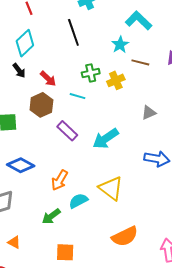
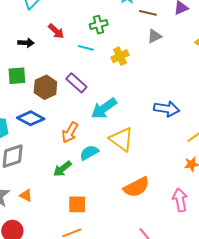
black arrow: (19, 71) -> (26, 43), moved, turned -49
yellow cross: (116, 80) -> (120, 56), moved
brown hexagon: (41, 105) -> (45, 87), moved
gray triangle: (149, 113) -> (154, 36), moved
cyan arrow: (106, 139) -> (104, 108), moved

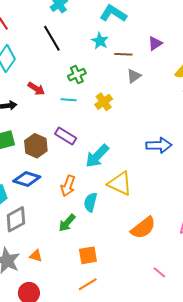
cyan semicircle: (89, 153) -> (90, 202), turned -36

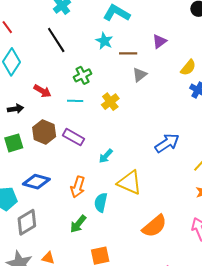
blue arrow: (159, 145) -> (167, 143), turned -30
brown hexagon: (36, 146) -> (44, 132), moved
cyan arrow: (97, 156) -> (106, 156), size x0.6

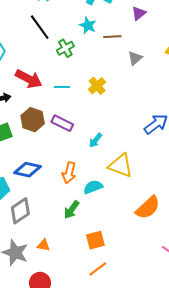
purple triangle: (159, 41) -> (139, 13), moved
green cross: (83, 75) -> (65, 48), moved
gray triangle: (140, 75) -> (135, 58), moved
red arrow: (42, 91) -> (29, 79), size x1.5
cyan semicircle: (101, 202) -> (93, 187), turned 60

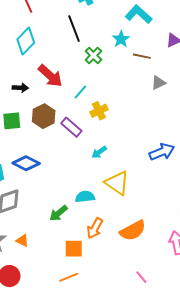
green cross: (65, 48) -> (93, 55), turned -30
yellow cross: (97, 86) -> (99, 111), moved
cyan line: (62, 87) -> (80, 92), turned -63
orange arrow: (69, 173) -> (95, 228), moved

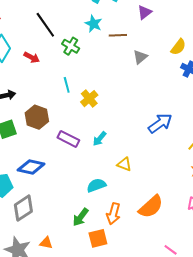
red arrow: (50, 76) -> (32, 57), moved, size x0.6
cyan line: (80, 92) -> (67, 85), turned -42
purple rectangle: (71, 127) -> (68, 139), moved
yellow triangle: (117, 183) -> (124, 164), size x0.6
green arrow: (58, 213) -> (81, 217), moved

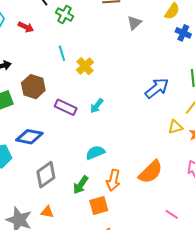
yellow triangle: (124, 164) -> (175, 127), moved, turned -35
gray diamond: (23, 208) -> (46, 175), moved

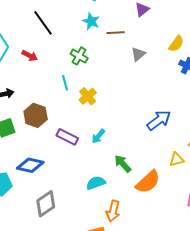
green cross: (65, 14) -> (79, 56), moved
orange semicircle: (151, 172) -> (148, 182), moved
green arrow: (81, 185) -> (123, 164), moved, turned 102

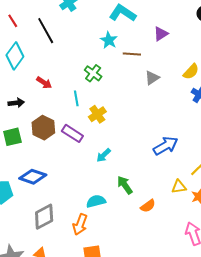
black line: (43, 23) -> (46, 31), moved
red arrow: (30, 56) -> (44, 83), moved
purple rectangle: (67, 137) -> (72, 133), moved
orange semicircle: (148, 182) -> (148, 206), size x0.6
orange arrow: (113, 211) -> (80, 224), moved

